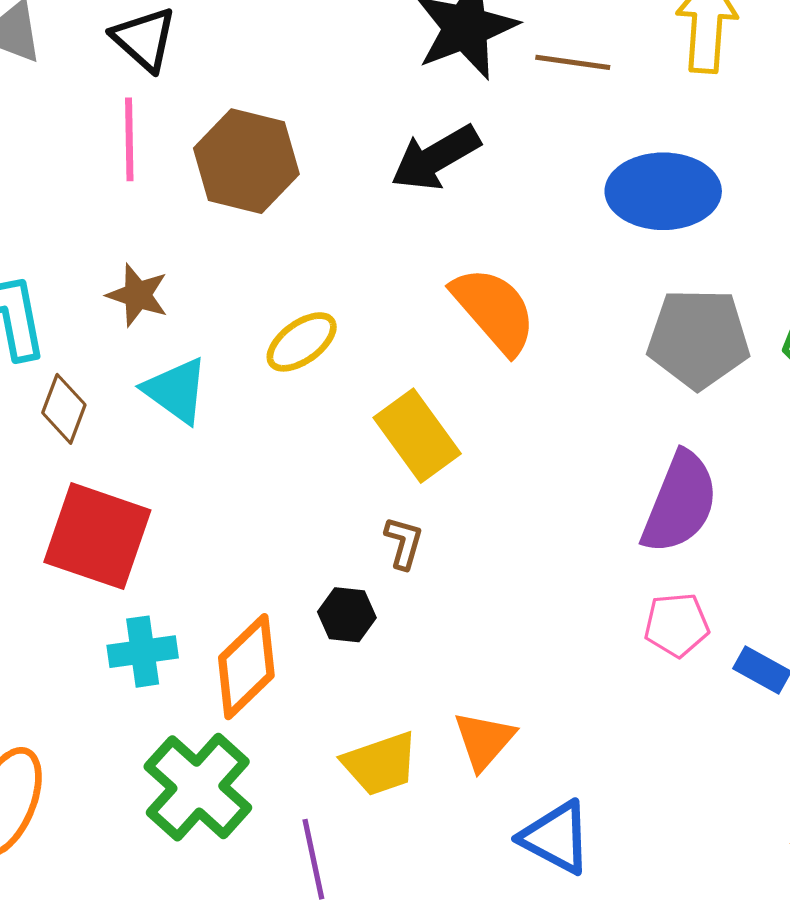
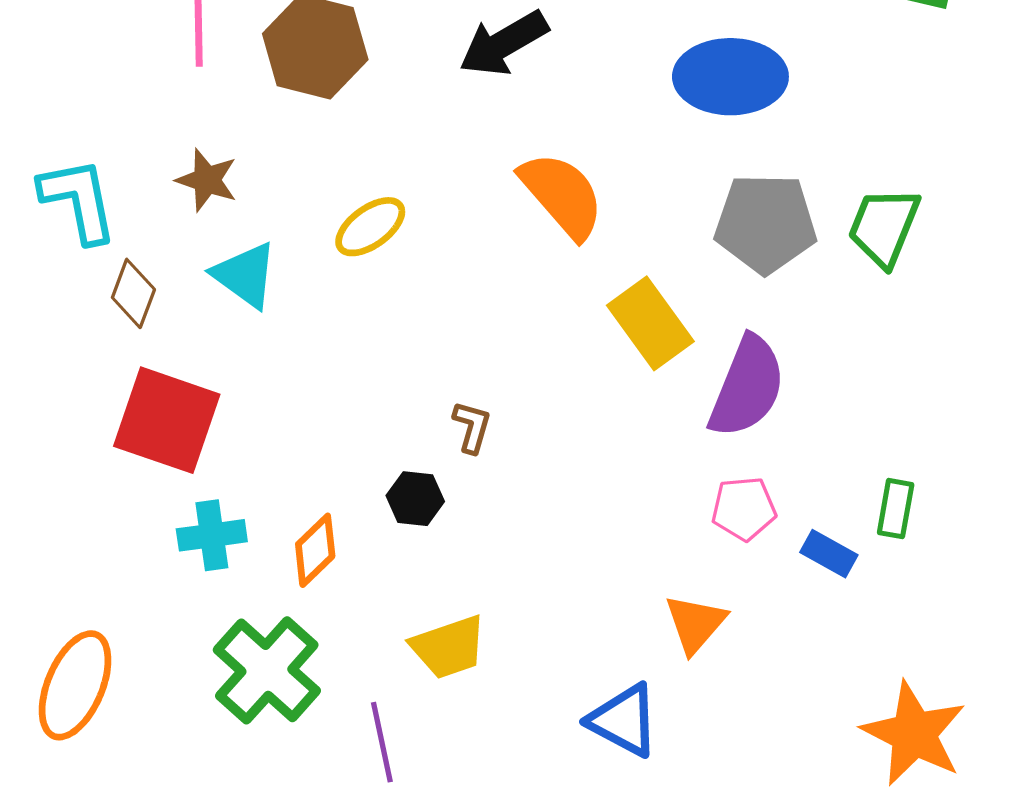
yellow rectangle: (417, 436) -> (650, 323), moved
orange diamond: (246, 667) -> (315, 550), size x0.7
orange triangle: (484, 740) -> (695, 624), moved

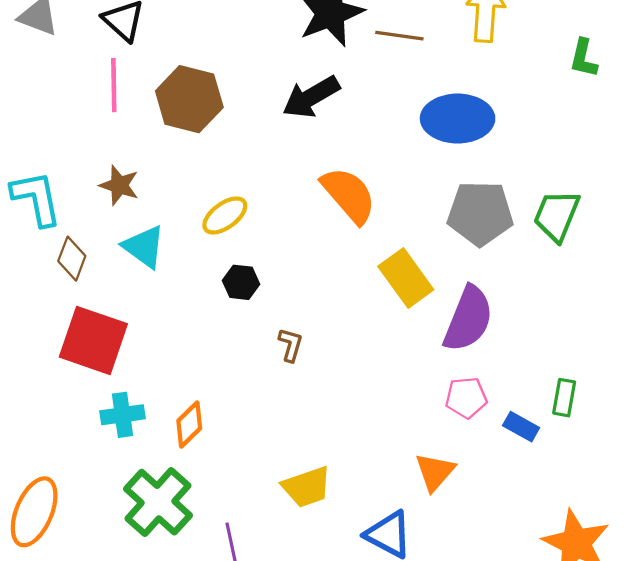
black hexagon: (415, 499) -> (241, 282), moved
yellow trapezoid: (449, 647) -> (307, 487), moved

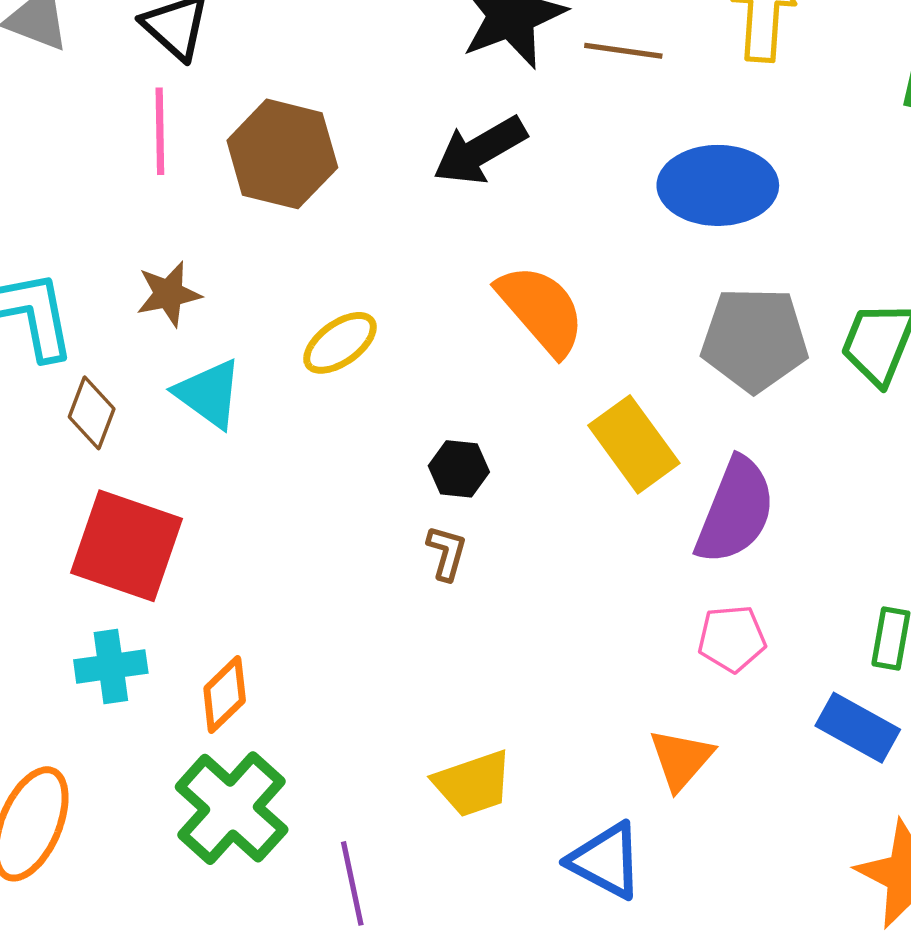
brown star: (119, 185) -> (169, 294), turned -30
black hexagon: (241, 282) -> (459, 469), moved
cyan cross: (122, 415) -> (111, 666), moved
orange diamond: (189, 425) -> (225, 694), moved
blue rectangle: (521, 427) -> (858, 728), moved, size x1.4

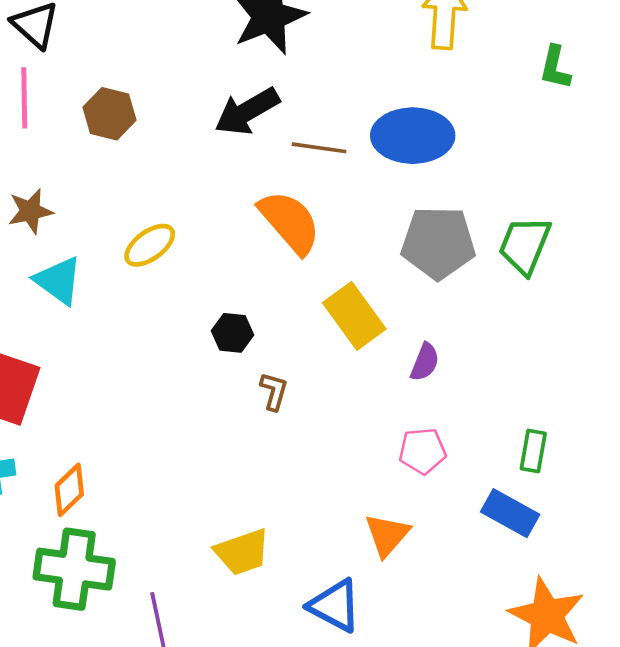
brown line: (623, 51) -> (319, 148), moved
brown hexagon: (282, 154) -> (109, 114), size x0.7
purple semicircle: (735, 511) -> (425, 362), size x0.5
brown L-shape: (447, 553) -> (274, 391), moved
green cross: (232, 808) -> (74, 569), turned -34

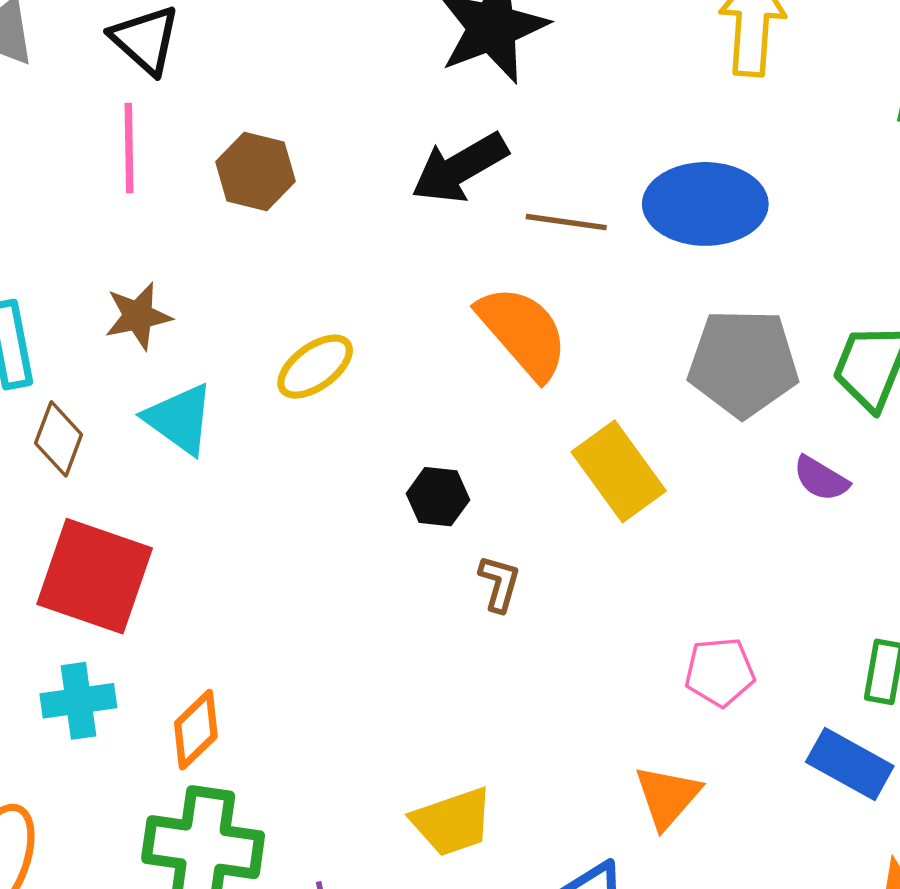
purple semicircle: (425, 362) -> (821, 479), moved, turned 99

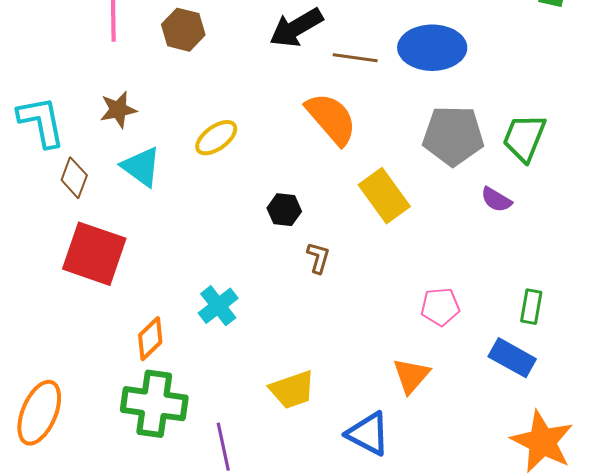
cyan cross: (78, 701) -> (218, 306), moved, turned -30

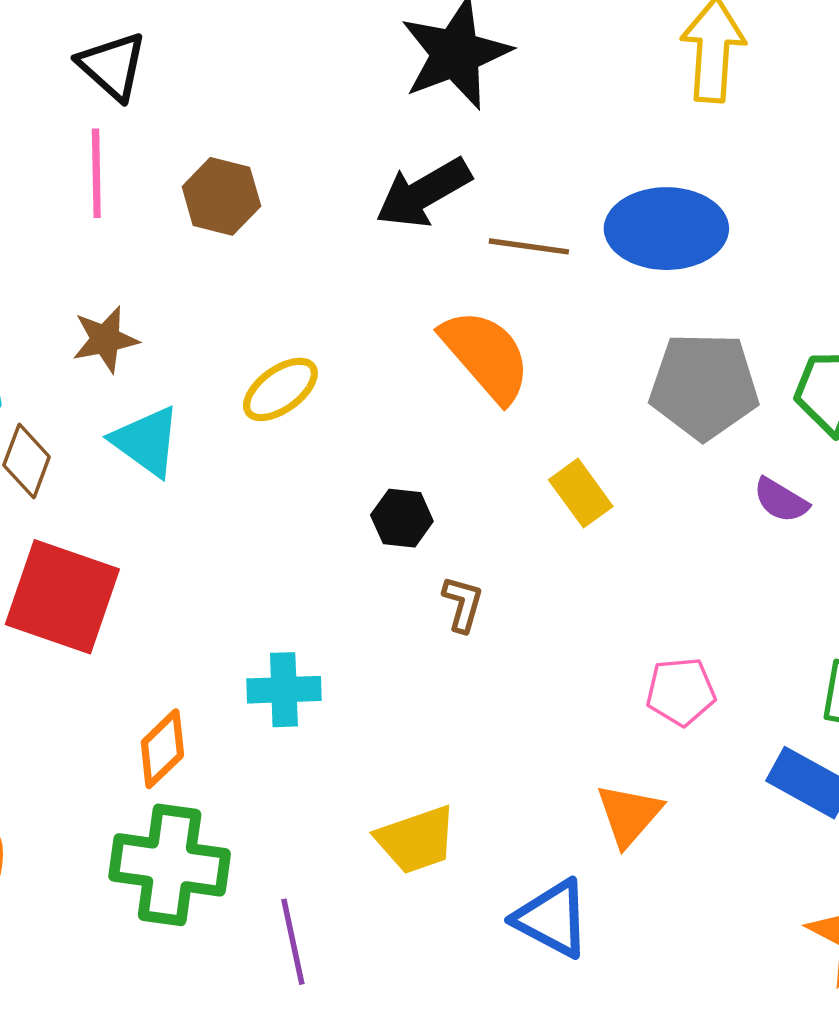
yellow rectangle: (384, 196) -> (581, 493), size x0.7
cyan cross: (218, 306) -> (284, 690), turned 36

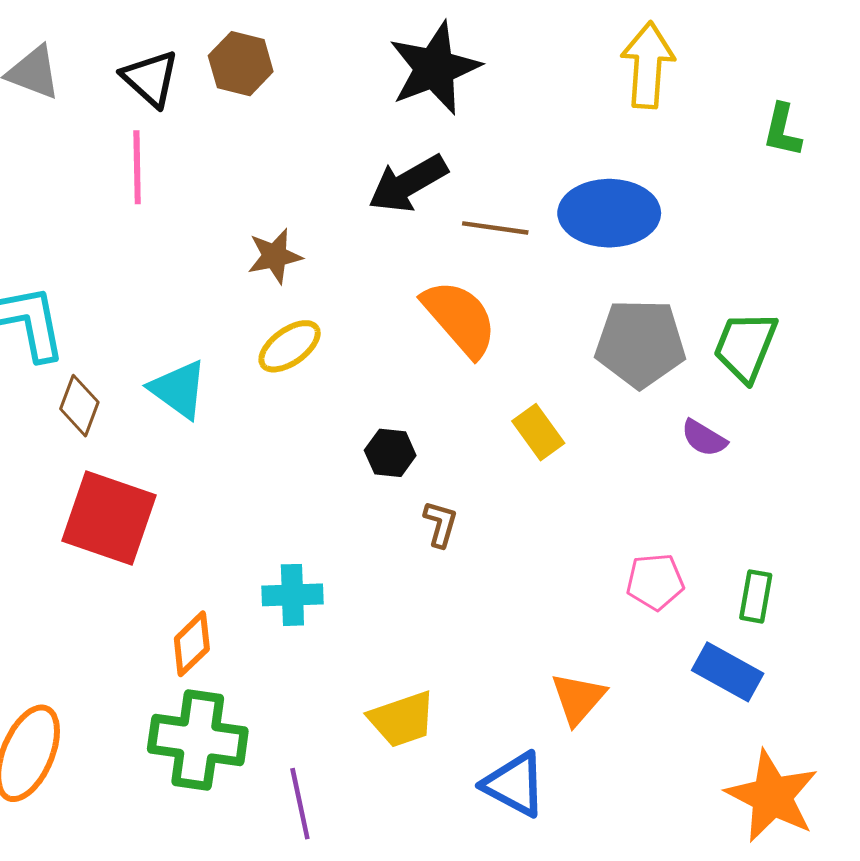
brown hexagon: (221, 196) -> (241, 64), moved
brown star: (105, 339) -> (275, 256), moved
pink pentagon: (681, 691) -> (655, 582), moved

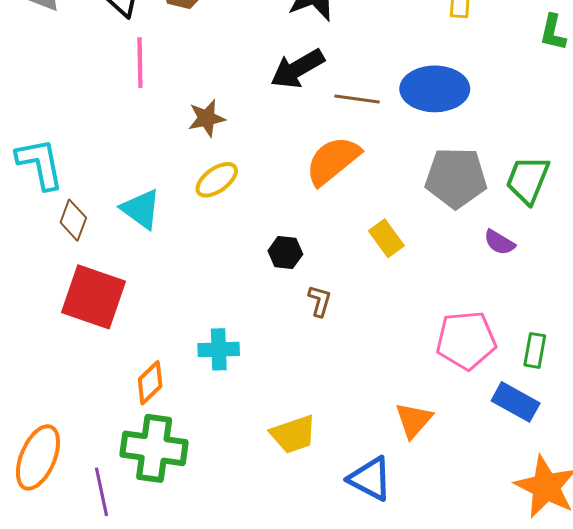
pink line: (137, 167) -> (140, 63), moved
orange semicircle: (460, 318) -> (333, 161), turned -88
pink pentagon: (655, 582) -> (466, 340), size x1.5
purple line: (300, 804) -> (102, 492), moved

